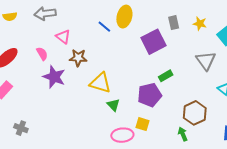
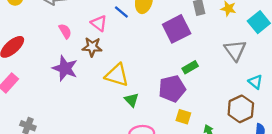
pink triangle: (63, 37) -> (99, 23), moved
pink semicircle: (42, 54) -> (65, 31), moved
brown hexagon: (195, 113) -> (241, 109), moved
yellow square: (143, 124) -> (183, 117), moved

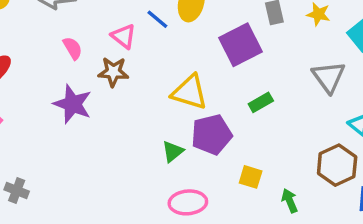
yellow triangle: (117, 75) -> (190, 92), moved
purple pentagon: (172, 89) -> (212, 135), moved
green triangle: (132, 100) -> (173, 152), turned 35

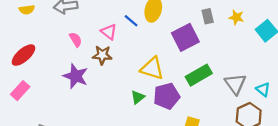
gray triangle: (329, 77) -> (235, 84), moved
green rectangle: (261, 102) -> (199, 75), size x1.6
green triangle: (173, 152) -> (138, 97), moved

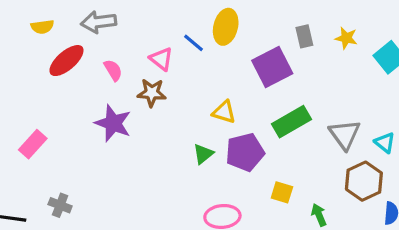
red ellipse: (23, 55) -> (66, 61), moved
yellow triangle: (152, 68) -> (224, 112), size x0.7

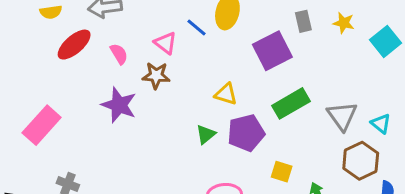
pink rectangle: (33, 144) -> (42, 125), size x1.4

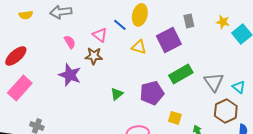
yellow star: (344, 23) -> (223, 22), moved
red ellipse: (74, 45) -> (16, 56), moved
yellow triangle: (226, 94) -> (139, 47), moved
green triangle: (206, 134) -> (117, 94), moved

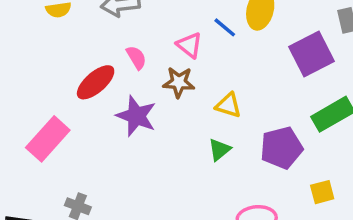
yellow triangle: (139, 47) -> (228, 105), moved
red ellipse: (16, 56) -> (96, 82), moved
yellow square: (175, 118) -> (322, 192), turned -32

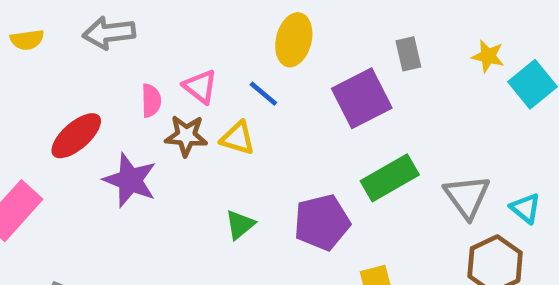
blue line: (225, 27) -> (263, 94), moved
pink semicircle: (136, 58) -> (151, 101), moved, turned 30
yellow triangle: (228, 105) -> (238, 138), moved

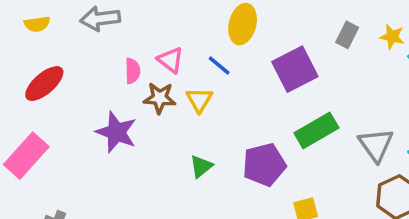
gray rectangle: (408, 54) -> (347, 35), moved, turned 40
red ellipse: (76, 136) -> (44, 84), moved
yellow triangle: (238, 138) -> (199, 100), turned 44

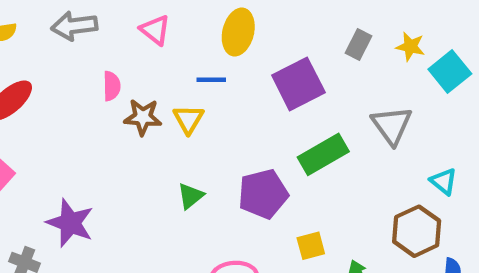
pink triangle: (170, 60) -> (155, 30), moved
blue line: (219, 66) -> (211, 80), turned -40
purple star: (116, 132) -> (70, 223), moved
gray triangle: (376, 145) -> (392, 125), moved

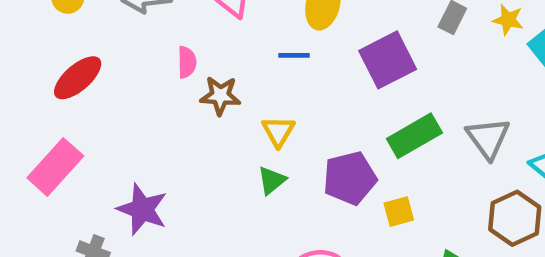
yellow triangle: (188, 119) -> (278, 131), moved
gray triangle: (392, 125) -> (488, 138), moved
yellow square: (311, 246) -> (399, 212), moved

